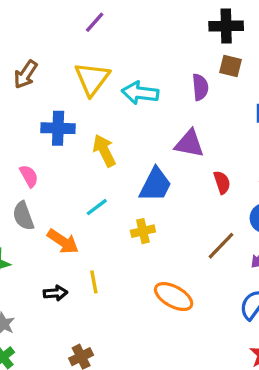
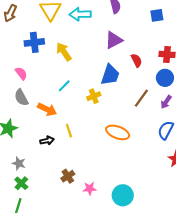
purple triangle: (189, 144) -> (114, 40), turned -30
blue trapezoid: (155, 185) -> (110, 75), moved

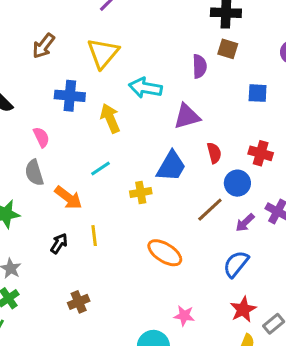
cyan arrow: (80, 14) -> (145, 88), moved
blue circle: (165, 78) -> (237, 183), moved
black arrow: (47, 141) -> (59, 243), turned -56
pink star: (90, 188) -> (184, 316), moved

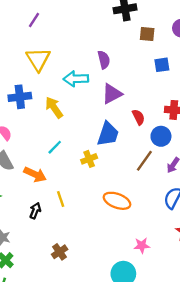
brown square: (228, 49) -> (147, 34), moved
purple semicircle: (199, 66) -> (104, 60), moved

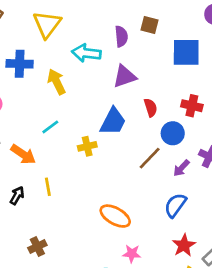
brown square: (147, 34) -> (149, 25), moved
blue square: (162, 65) -> (186, 52), size x1.6
orange ellipse: (117, 201) -> (115, 216), moved

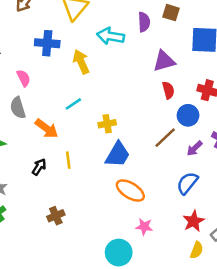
purple triangle: (125, 76) -> (164, 61), moved
blue trapezoid: (113, 121) -> (118, 155), moved

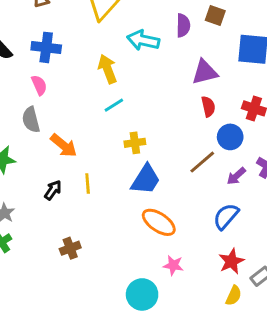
blue cross: (47, 43) -> (46, 47), moved
cyan line: (73, 104) -> (114, 105), moved

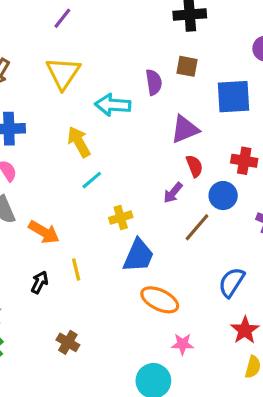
purple arrow: (236, 176) -> (173, 193), moved
brown cross: (70, 248) -> (68, 342), turned -30

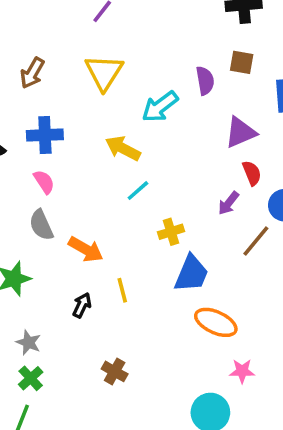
cyan arrow: (113, 105) -> (160, 107), turned -40
yellow arrow: (79, 142) -> (123, 148), turned -32

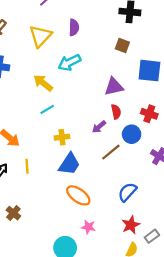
purple semicircle: (205, 81) -> (74, 27), moved

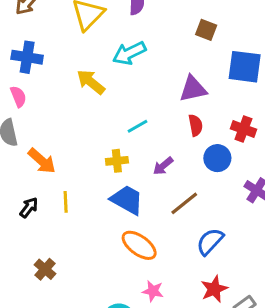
cyan line: (47, 109) -> (138, 126), moved
purple arrow: (99, 127) -> (163, 166), moved
brown line: (111, 152) -> (184, 203), moved
blue trapezoid: (69, 164) -> (127, 200), turned -95

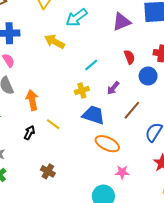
purple triangle: (193, 89) -> (122, 22), moved
orange arrow: (42, 161) -> (32, 100), turned -132
yellow line: (66, 202) -> (53, 124), turned -40

